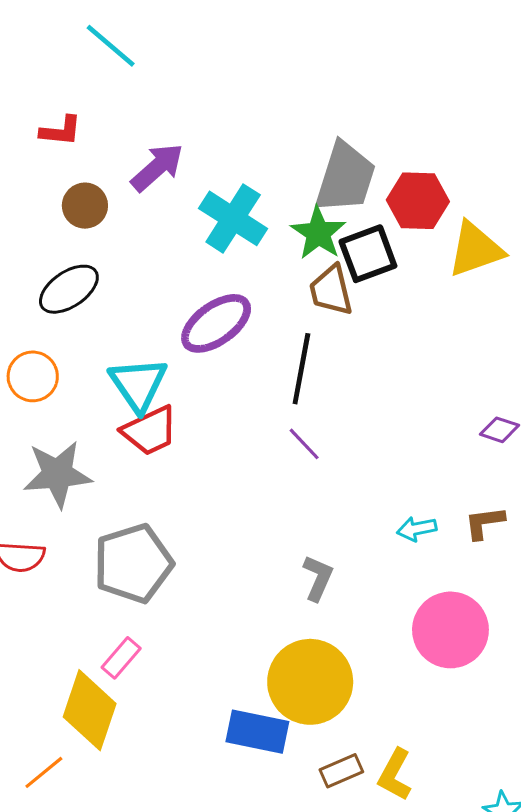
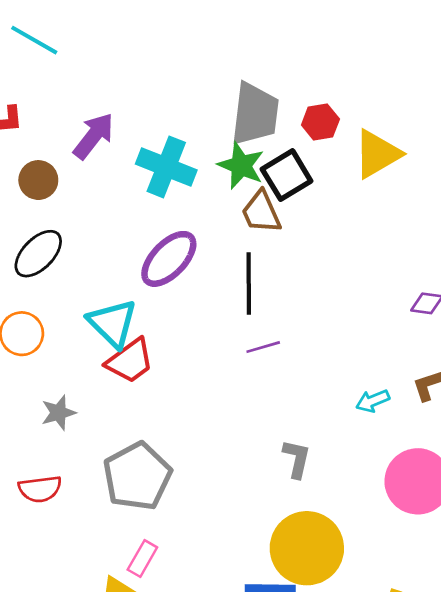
red hexagon: (418, 201) -> (320, 122), size x0.7
purple line: (304, 444) -> (263, 347), turned -52
gray star: (57, 474) -> (58, 413), size x0.6

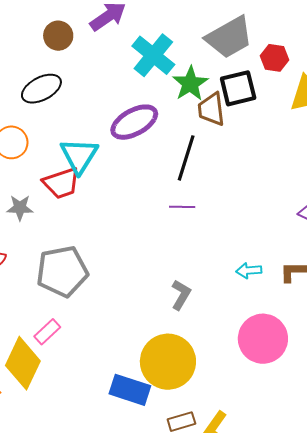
gray trapezoid: (255, 114) -> (229, 37), turned 36
green star: (241, 166) -> (190, 84), moved
red trapezoid: (130, 361) -> (61, 183), moved

